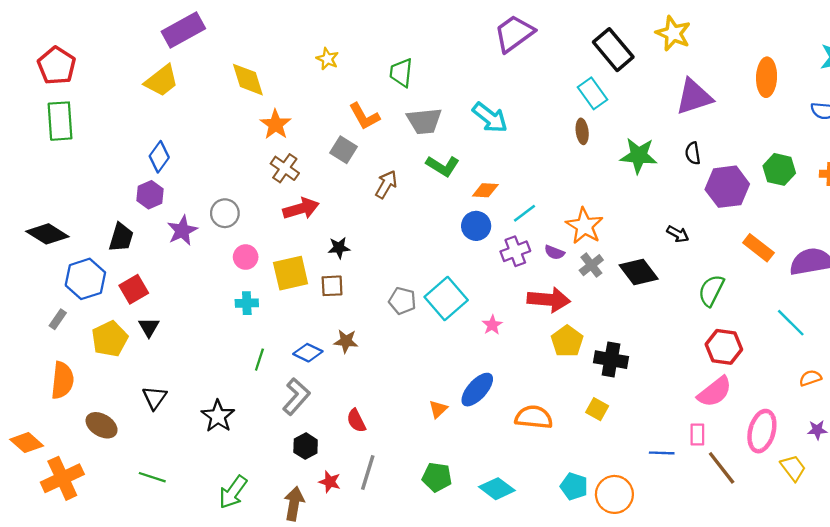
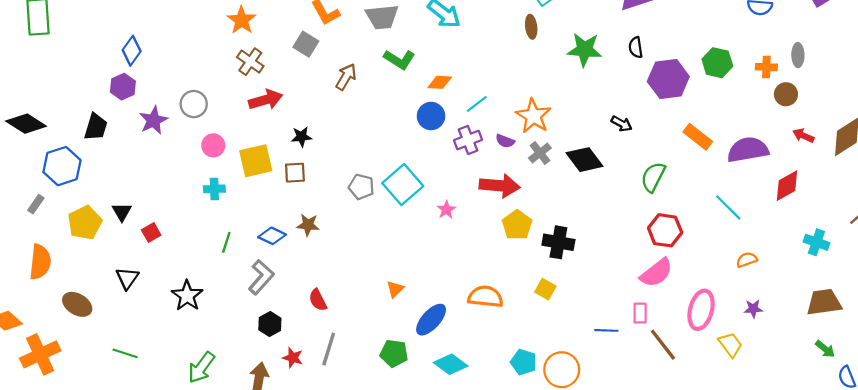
red square: (134, 289) -> (151, 233), moved, size x0.7
blue ellipse: (477, 390) -> (431, 320), moved

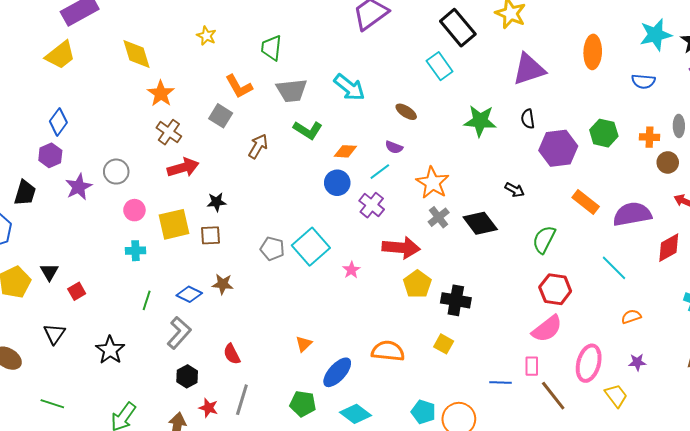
brown ellipse: (531, 27) -> (406, 112), moved, turned -50
purple cross: (468, 140) -> (372, 205), turned -30
purple semicircle: (505, 141) -> (394, 147), moved

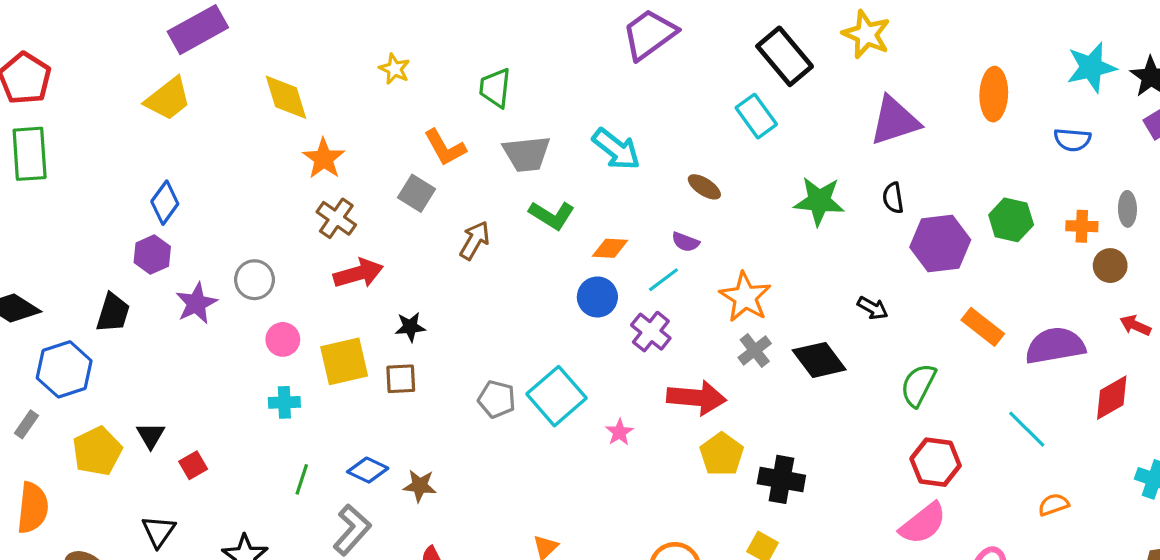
brown star: (223, 284) -> (420, 486), moved

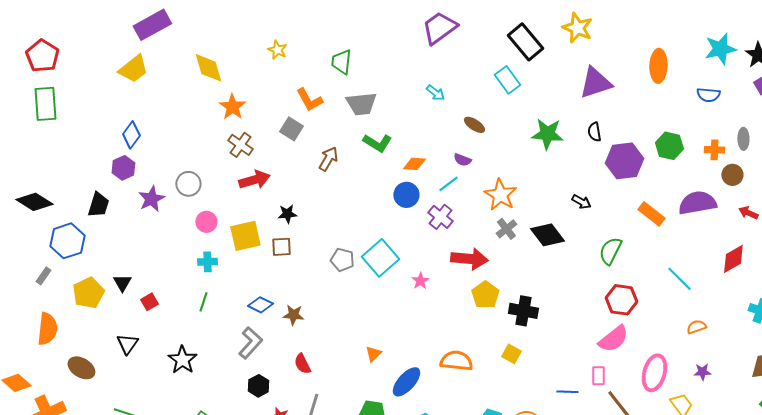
cyan arrow: (616, 149) -> (435, 93), moved, size x0.6
purple semicircle: (1055, 346) -> (697, 203), moved
green line: (302, 479) -> (203, 302), moved

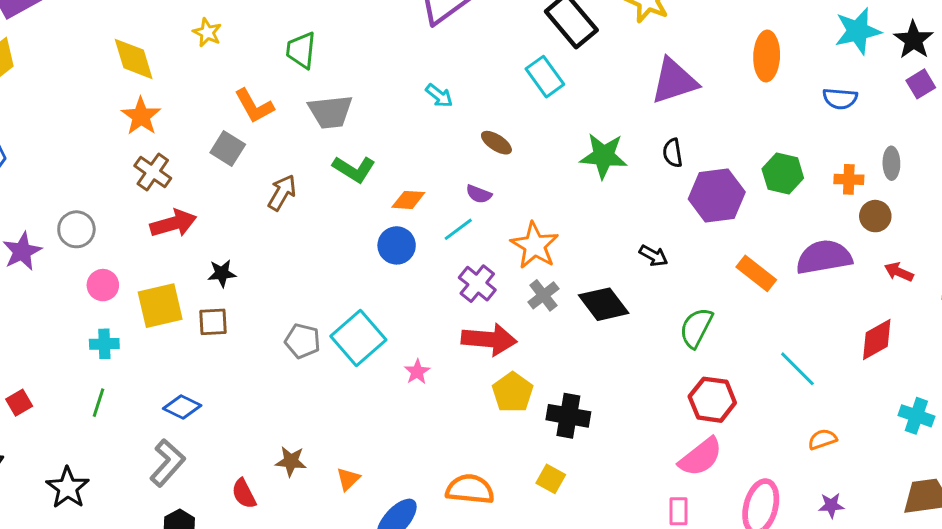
yellow diamond: (208, 68) -> (134, 59), moved
purple cross: (440, 217) -> (477, 284), moved
brown star: (293, 315) -> (291, 461), moved

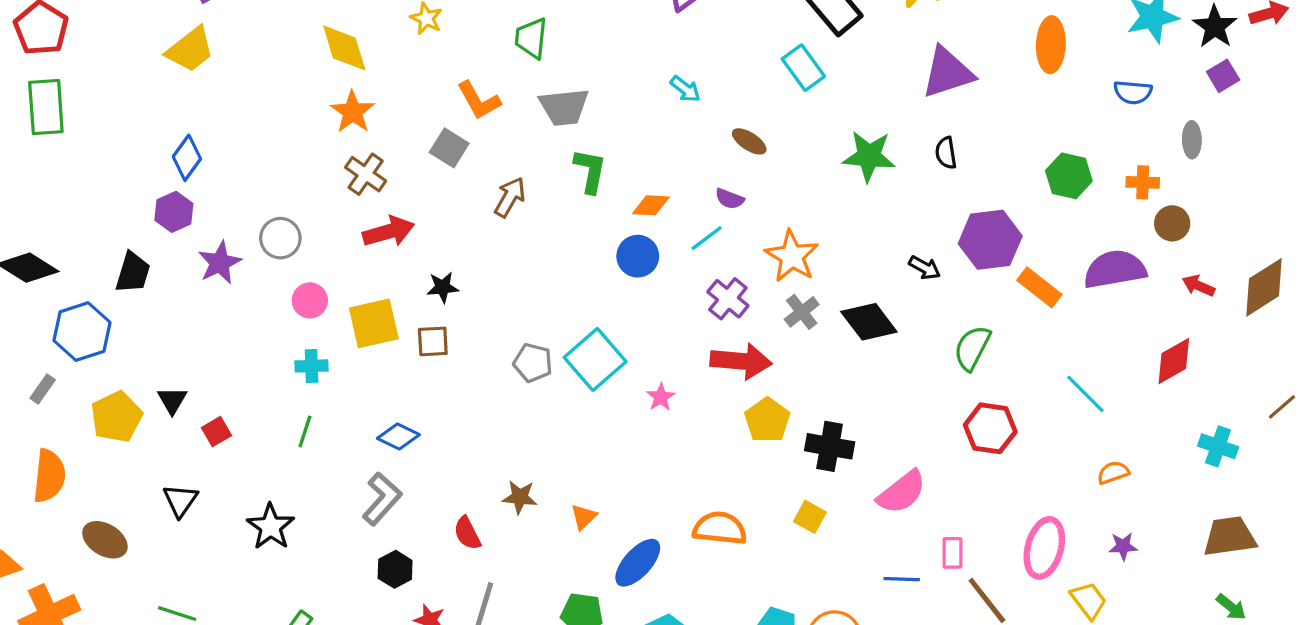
gray ellipse: (891, 163) -> (1192, 140), moved
green L-shape: (354, 169) -> (590, 171), turned -111
purple hexagon: (717, 196) -> (990, 240), moved
pink semicircle: (701, 457) -> (902, 492), moved

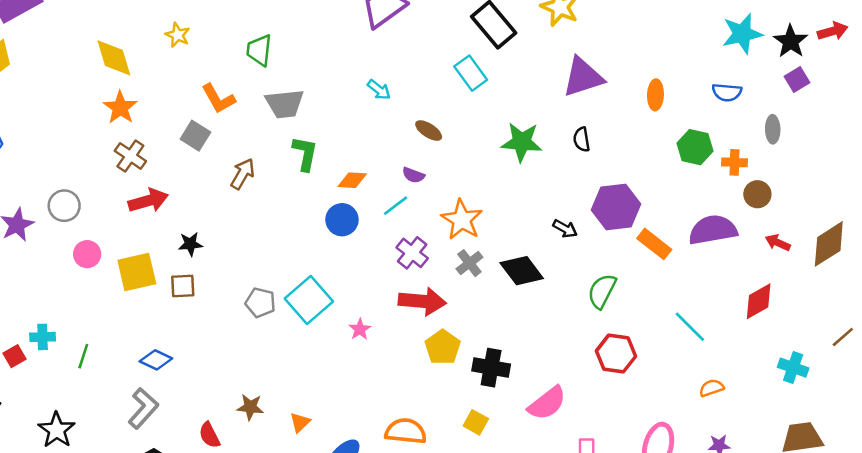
orange ellipse: (1051, 45) -> (655, 95), moved, size x0.7
green hexagon: (1069, 176) -> (695, 147), moved
cyan cross: (312, 366) -> (43, 337), moved

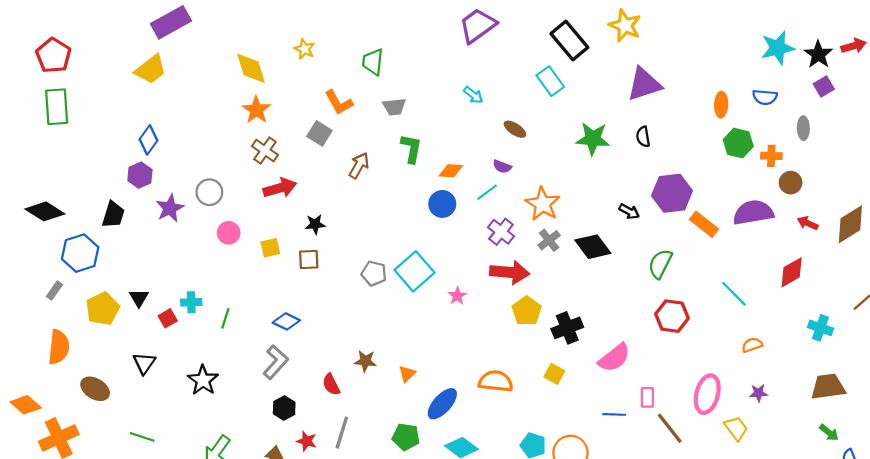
orange ellipse: (655, 95) -> (721, 105), moved
gray trapezoid: (285, 104) -> (394, 107), size x0.7
yellow square: (137, 272) -> (270, 248), size x0.6
black cross: (491, 368) -> (567, 328), turned -32

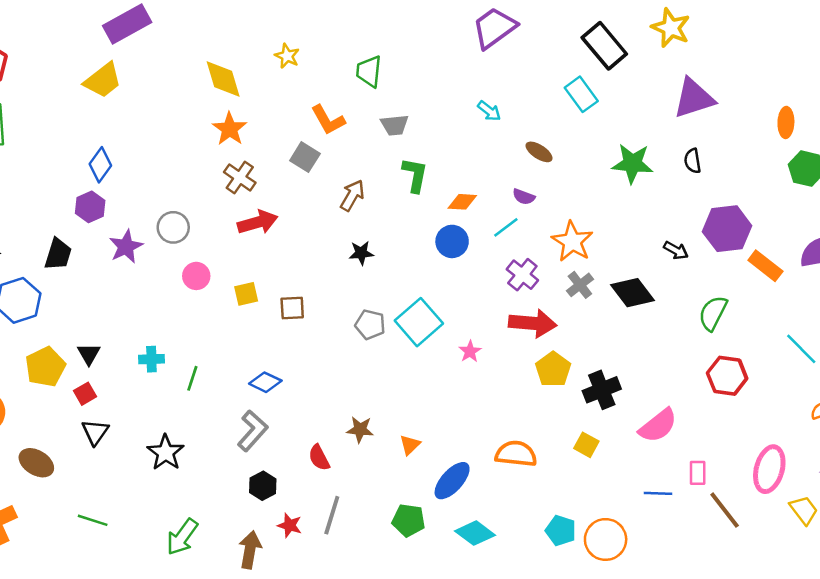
black star: (315, 224) -> (361, 253), moved
red square: (168, 318) -> (85, 394), moved

